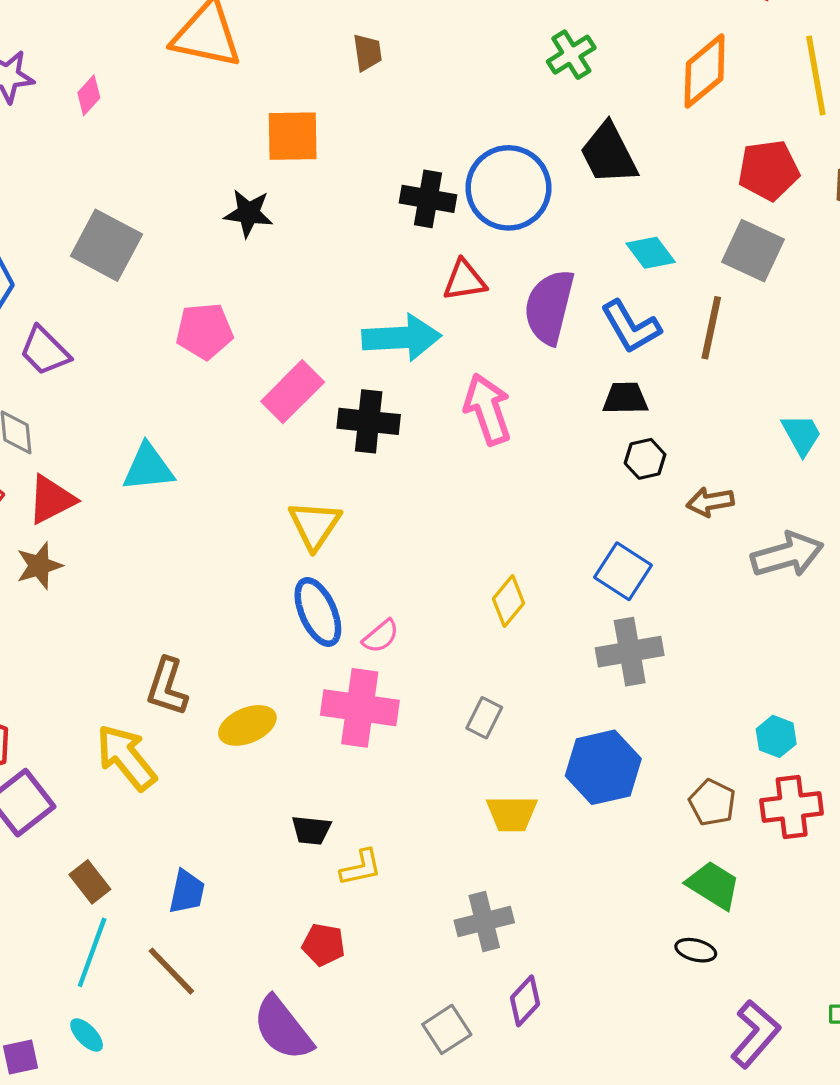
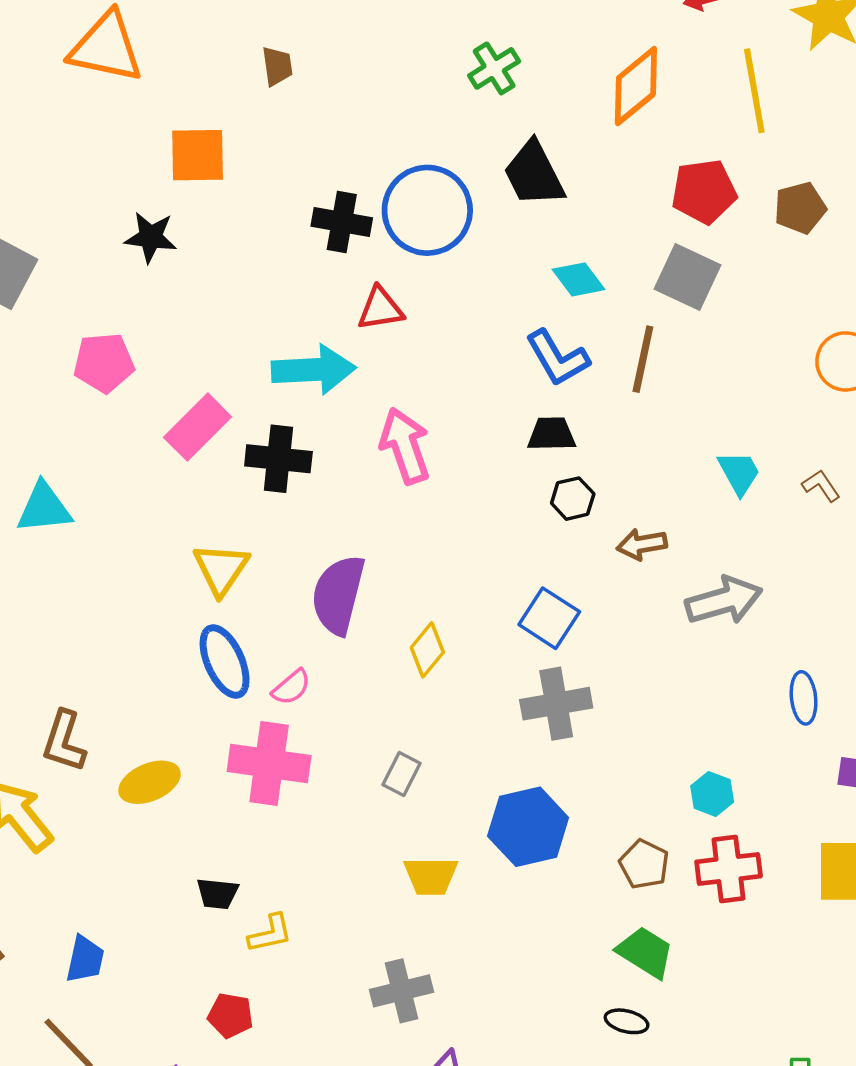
purple semicircle: (549, 307) -> (338, 595), moved

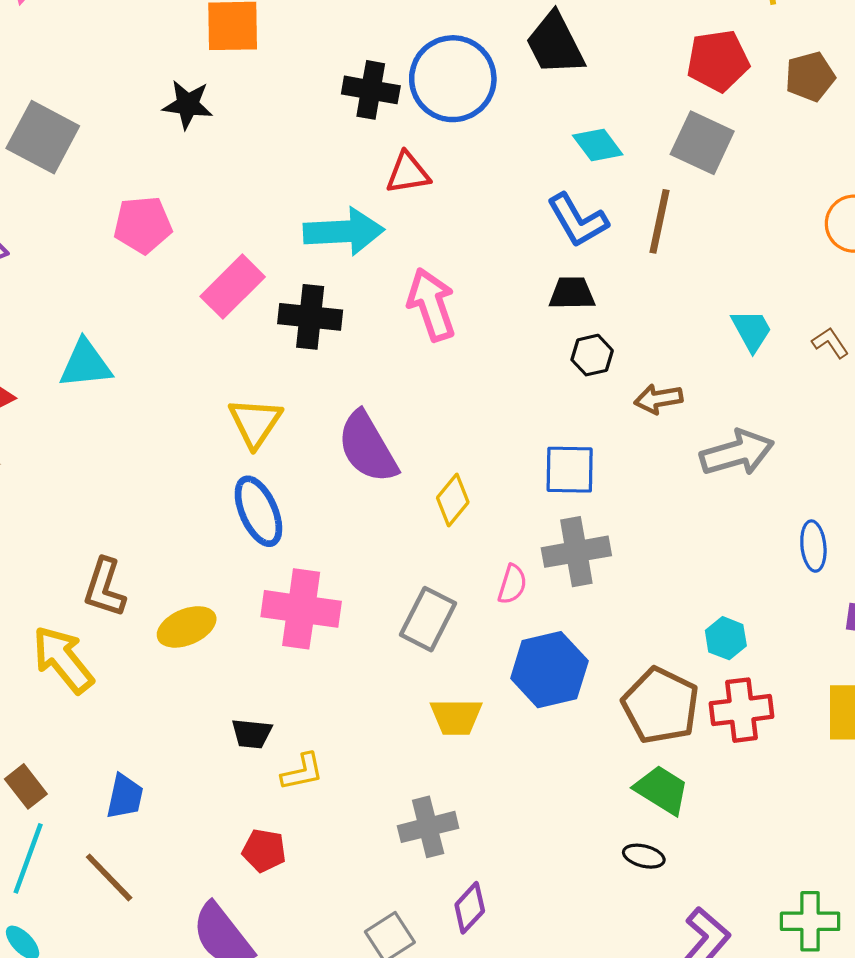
purple semicircle: (338, 595) -> (367, 447), turned -44
blue square: (549, 618) -> (570, 470), turned -32
pink semicircle: (291, 687) -> (512, 584), moved, turned -33
gray rectangle: (402, 774) -> (428, 619), size x1.5
brown pentagon: (644, 864) -> (661, 706), size x1.6

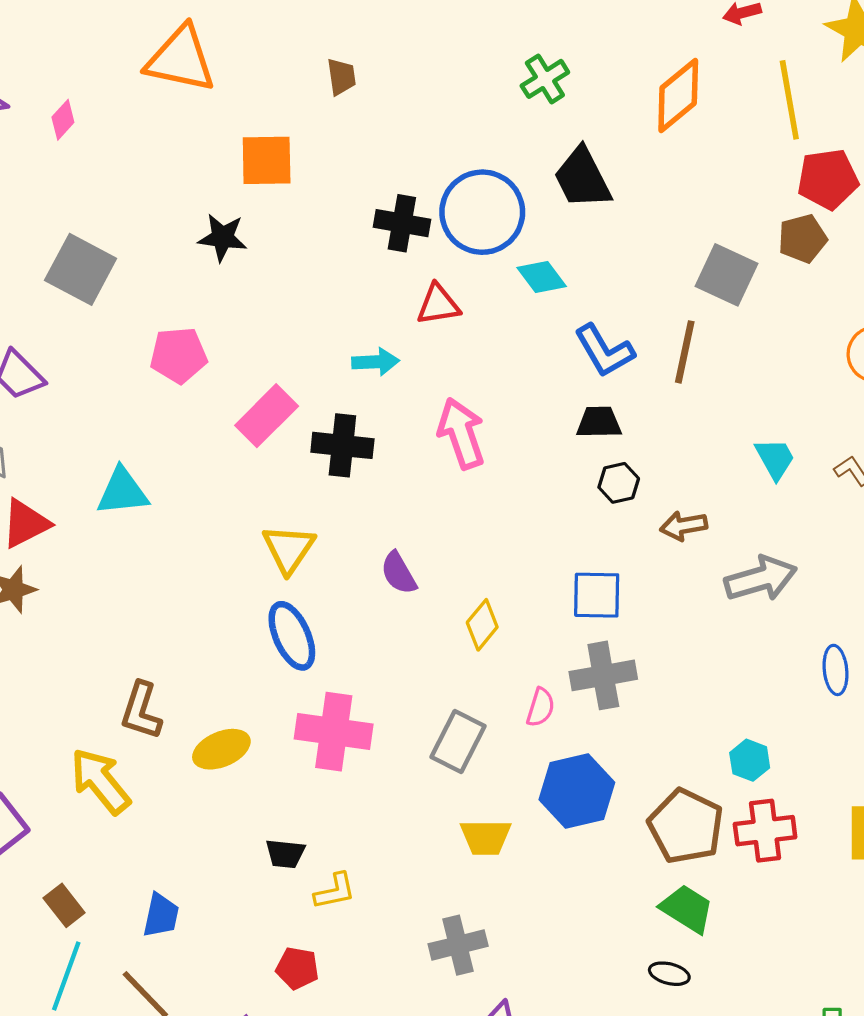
red pentagon: (718, 61) -> (828, 179), moved
brown pentagon: (810, 76) -> (802, 239), moved
cyan diamond: (598, 145) -> (542, 277), moved
cyan arrow: (344, 232) -> (375, 362), size x0.6
purple semicircle: (367, 447) -> (399, 573), size x0.6

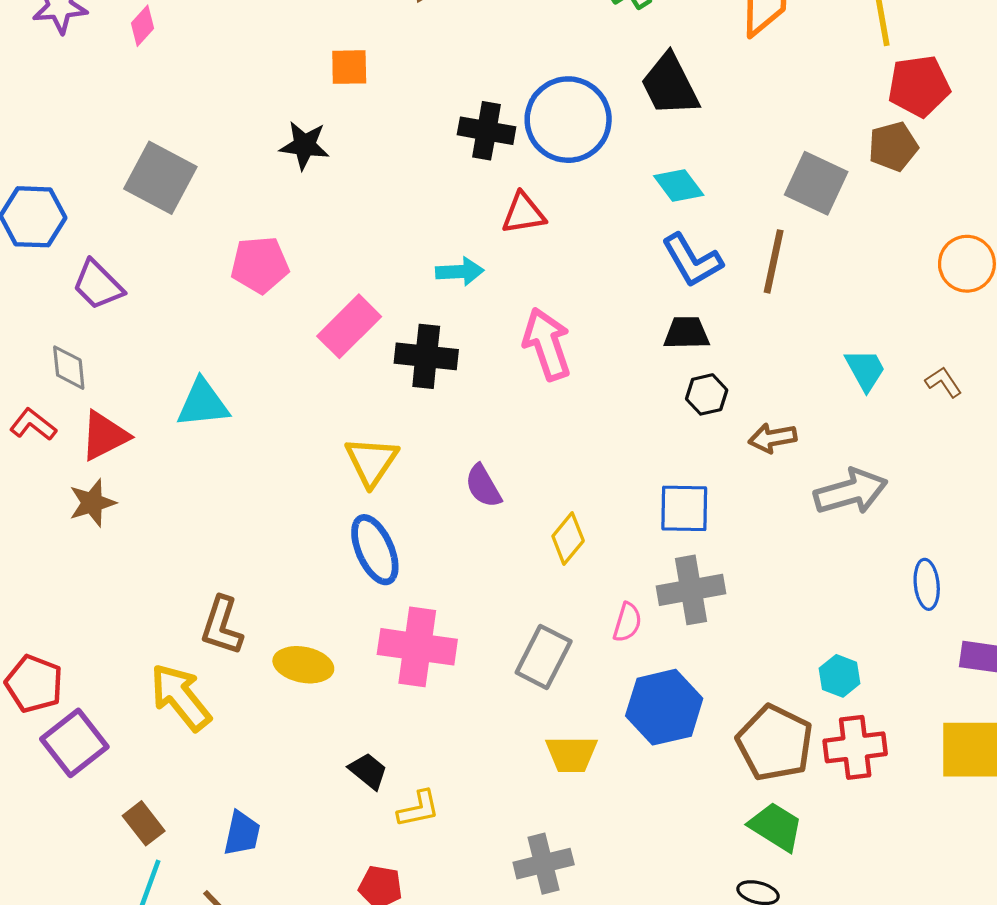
orange square: (267, 160) -> (349, 67), size x0.7
cyan diamond: (542, 277) -> (679, 186), moved
yellow ellipse: (221, 749) -> (303, 665), turned 34
black trapezoid: (285, 854) -> (368, 771), turned -147

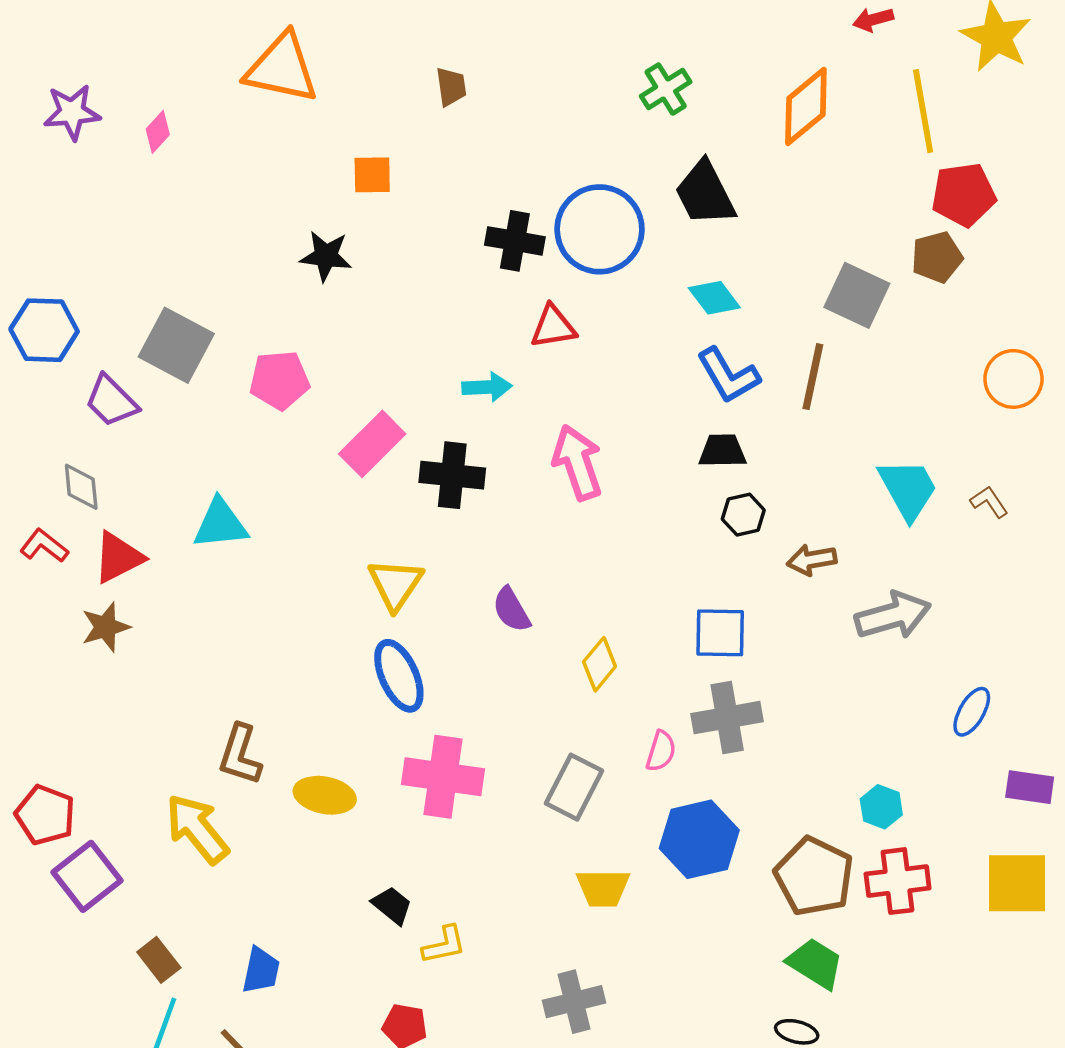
gray square: (160, 178) -> (176, 345), moved
cyan trapezoid: (865, 370) -> (908, 489), size x1.4
blue ellipse: (927, 584) -> (972, 712), turned 36

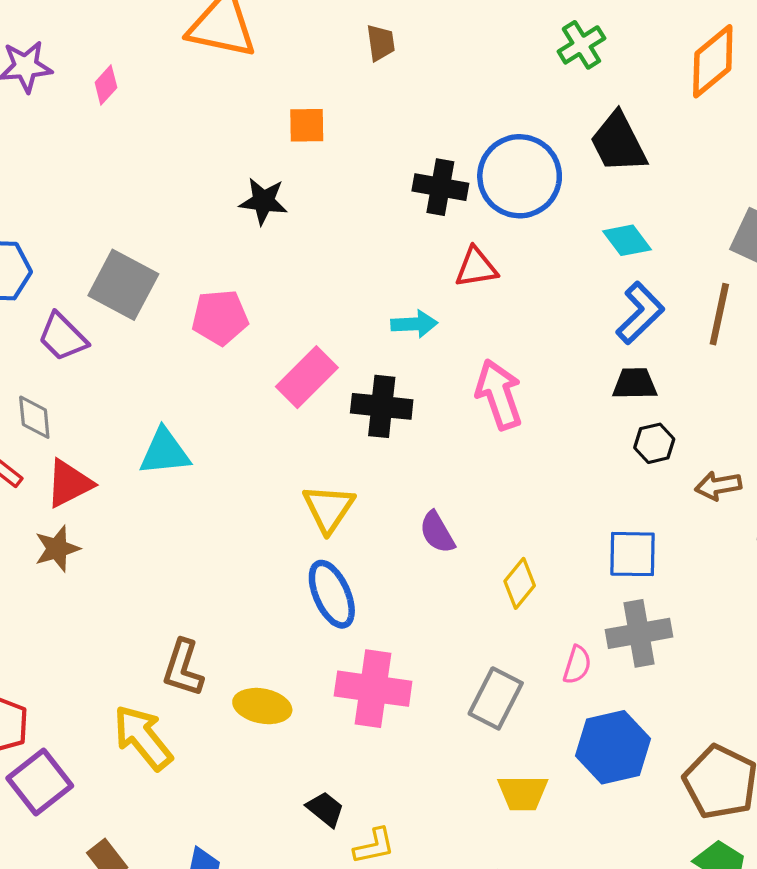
blue L-shape: (728, 375) -> (640, 313), turned -104

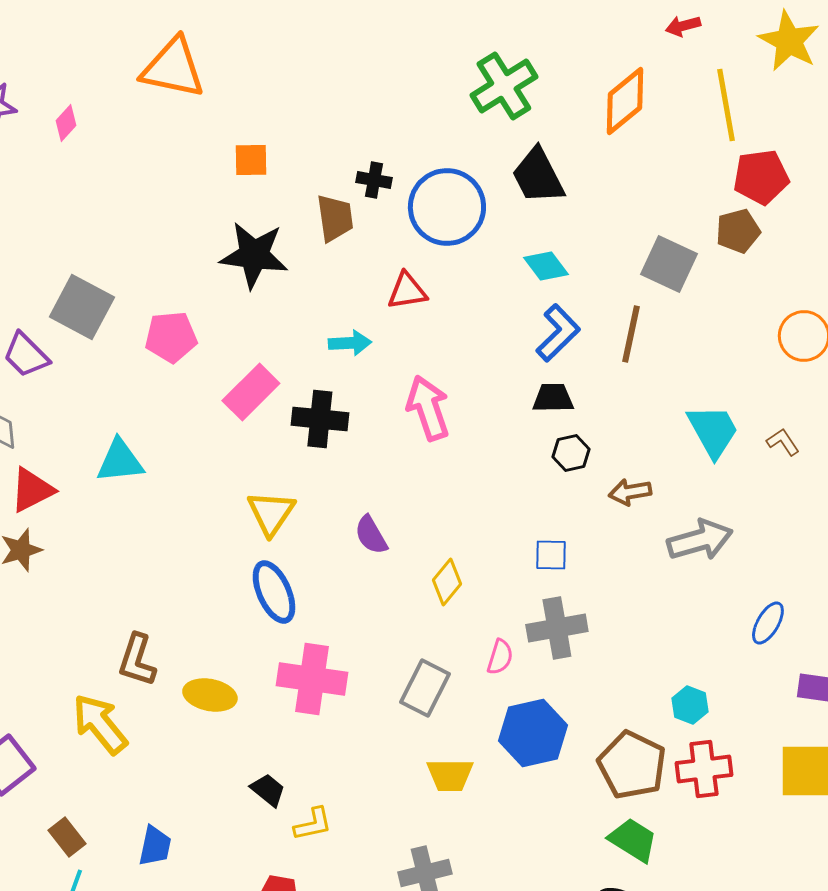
brown trapezoid: (381, 43) -> (335, 218), moved, size x1.4
green cross: (581, 45) -> (504, 86), size x1.5
black cross: (440, 187) -> (374, 180), moved, size x0.7
black star: (263, 201) -> (254, 255), moved, size x1.5
blue square: (632, 554) -> (551, 555), size x0.7

